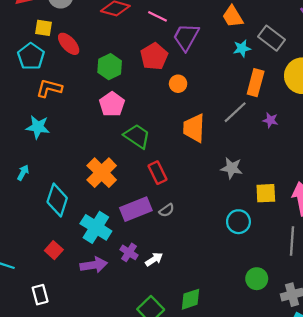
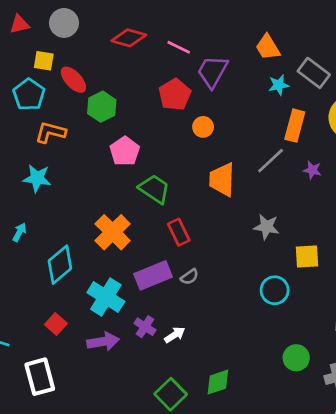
green hexagon: (110, 67) -> (102, 107), moved
cyan diamond: (57, 200) -> (60, 265), turned 32
white rectangle: (40, 295) -> (40, 377), size x1.5

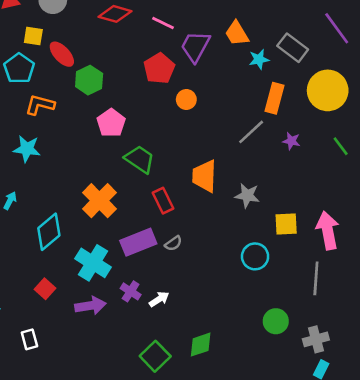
orange trapezoid: (268, 47) -> (237, 33), moved
orange trapezoid: (222, 180) -> (204, 176), moved
white rectangle: (40, 377) -> (29, 339), size x0.6

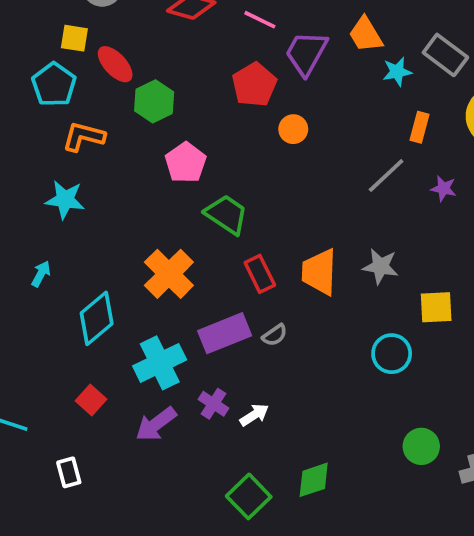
orange rectangle: (274, 98) -> (419, 127), size x0.7
orange trapezoid: (204, 176) -> (319, 272), moved
cyan cross: (93, 263) -> (160, 363), turned 32
purple arrow: (90, 306) -> (156, 424), turned 152

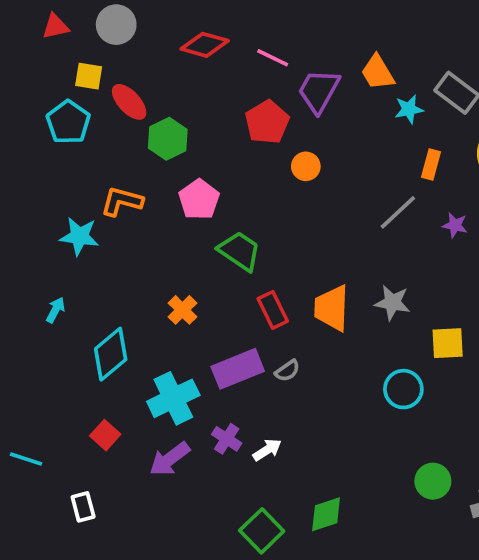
orange L-shape: (84, 137) -> (122, 201), moved
orange cross: (169, 274) -> (182, 310), size x0.6

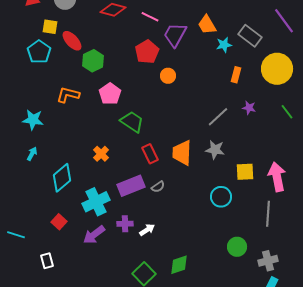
gray line: (398, 212) -> (218, 117), moved
cyan star: (79, 236) -> (33, 120), moved
purple cross: (227, 439) -> (125, 224), turned -35

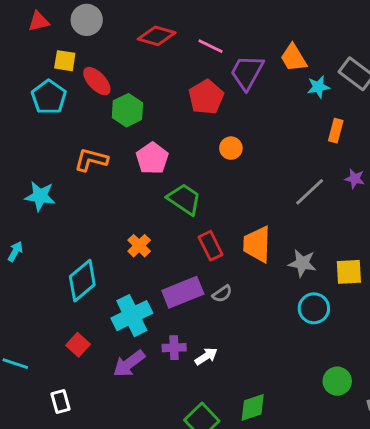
orange circle: (168, 76) -> (231, 148), moved
gray star: (215, 150) -> (302, 263), moved
cyan arrow: (32, 154) -> (15, 251), moved

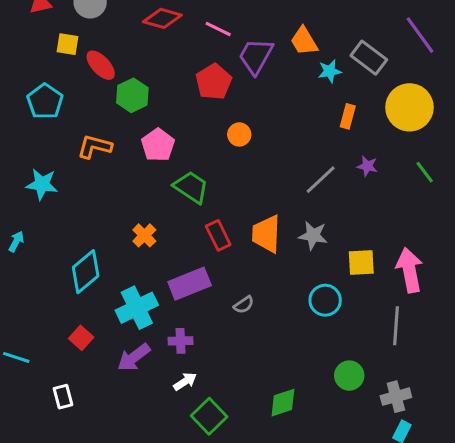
cyan pentagon: (49, 97) -> (45, 101), moved
gray star: (302, 263) -> (313, 235), moved
gray semicircle: (222, 294) -> (244, 305), moved
white arrow: (206, 356) -> (185, 382), moved
green diamond: (253, 407) -> (283, 403), moved

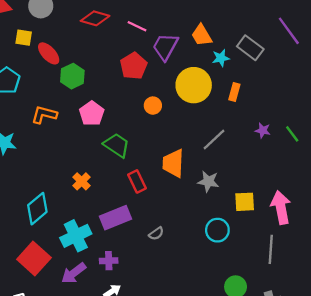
yellow circle: (409, 107) -> (194, 85), moved
purple star: (367, 166) -> (263, 130), moved
orange trapezoid: (266, 234) -> (173, 163), moved
red square: (81, 338) -> (34, 258), size x1.8

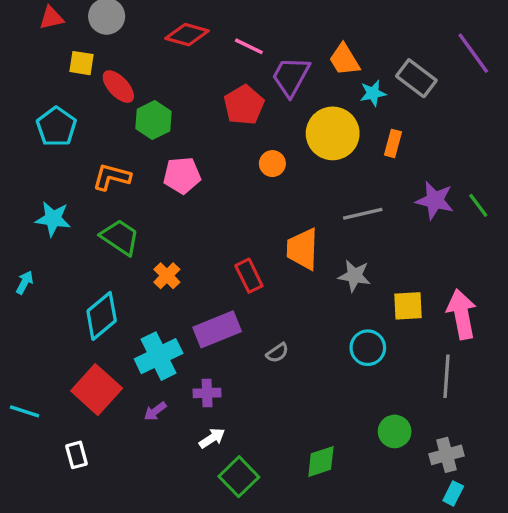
pink pentagon: (92, 113) -> (182, 175), turned 30
purple star: (263, 130) -> (435, 200), size x1.6
gray line: (214, 140) -> (363, 214), turned 30
green trapezoid: (117, 145) -> (120, 237), moved
purple arrow: (74, 273) -> (155, 411), size x0.6

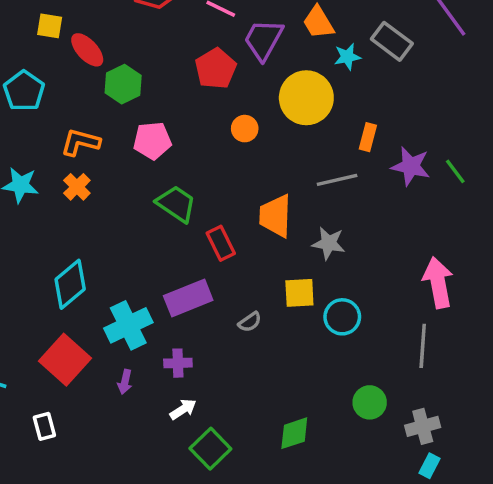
orange rectangle: (393, 143) -> (368, 137), moved
green trapezoid: (120, 237) -> (176, 204), moved
orange cross: (167, 276) -> (77, 187), moved
yellow square: (408, 306) -> (299, 293), moved
purple arrow: (155, 411) -> (125, 382), turned -40

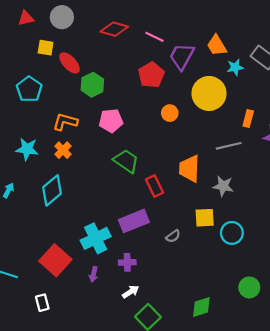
cyan diamond: (70, 284) -> (52, 190), moved

